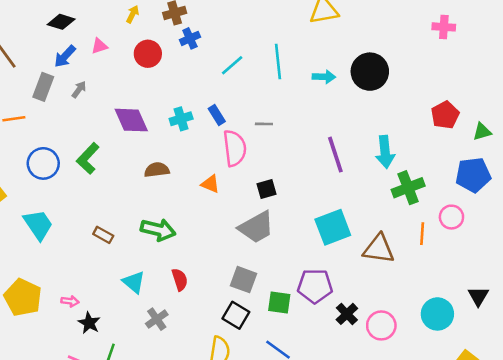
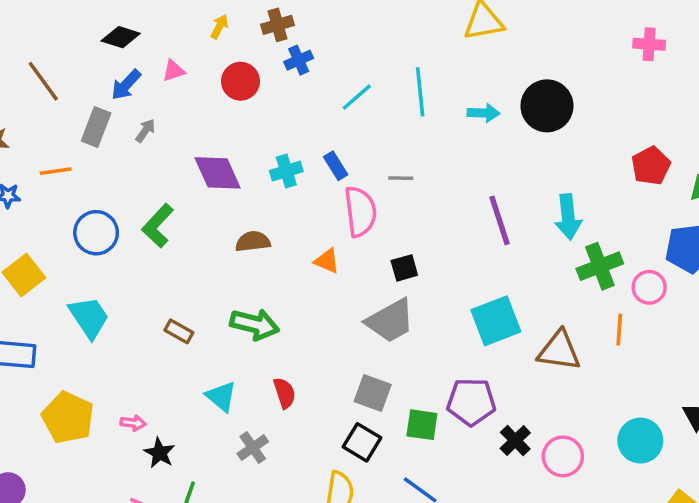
pink circle: (451, 217) -> (649, 287), moved

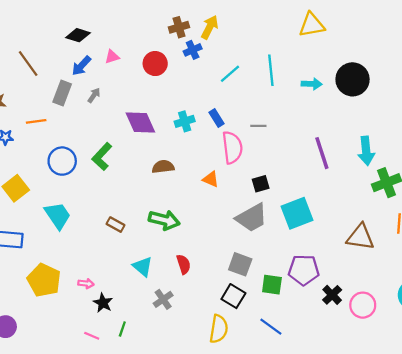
yellow arrow: (219, 27) -> (210, 27), moved, size x1.5
cyan square: (496, 321) -> (297, 213), moved

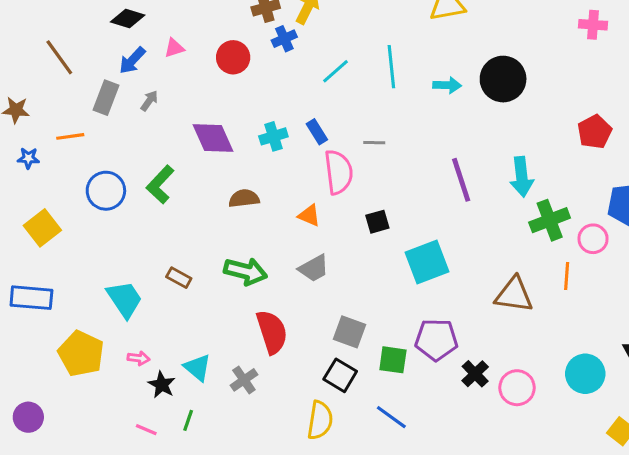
cyan trapezoid: (58, 215) -> (125, 299), moved
gray trapezoid: (252, 218) -> (314, 268), moved, size x0.7
red semicircle: (184, 264) -> (272, 332), size x1.6
cyan triangle: (143, 267) -> (197, 368), moved

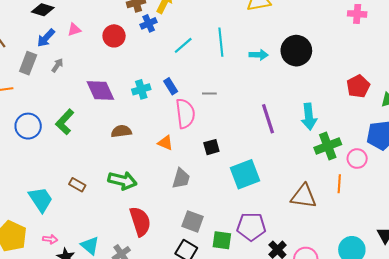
gray trapezoid: (314, 268) -> (181, 178), moved, turned -45

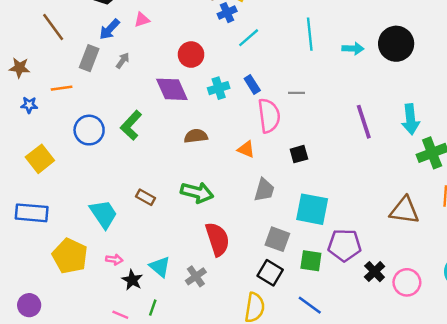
red circle: (114, 36) -> (191, 55), moved
cyan line: (183, 45) -> (249, 38), moved
cyan square: (245, 174) -> (312, 209), moved, turned 32

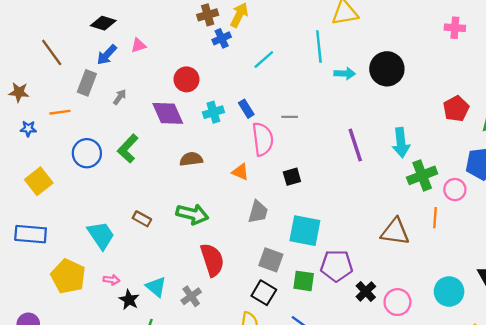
cyan line: (310, 34) -> (319, 47), moved
cyan line: (249, 38) -> (264, 59), moved
gray arrow: (123, 61) -> (120, 97), moved

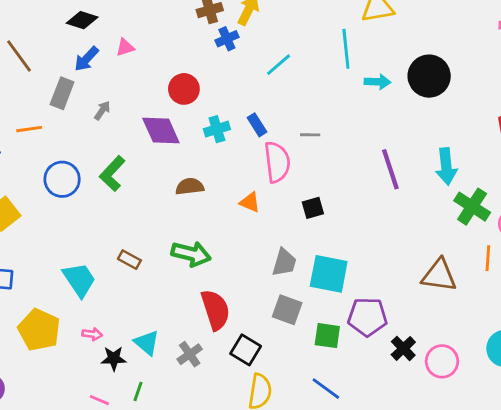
green cross: (422, 175) -> (472, 207), turned -36
gray trapezoid: (258, 212) -> (284, 262), moved
black square: (264, 293) -> (246, 350), moved
black star: (129, 300) -> (114, 358), turned -30

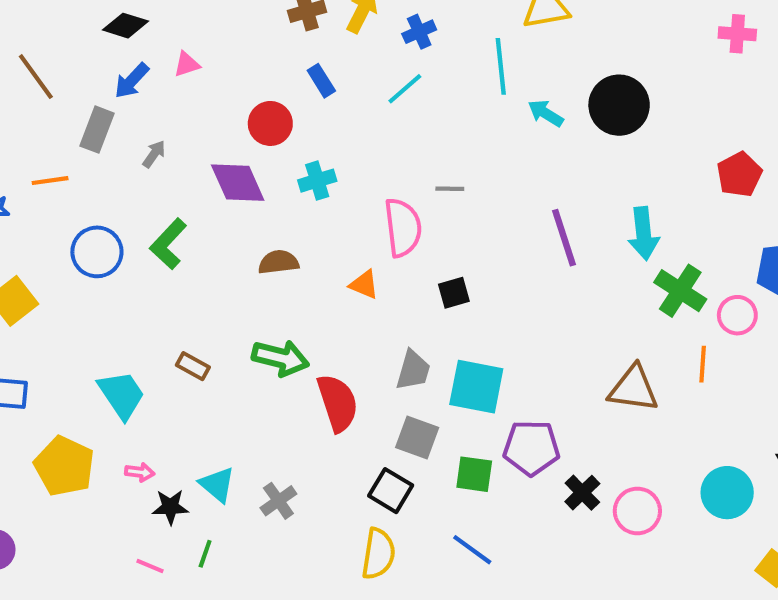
blue cross: (227, 39) -> (419, 32), moved
cyan arrow: (377, 82) -> (546, 113), turned -150
blue rectangle: (257, 125) -> (321, 81), moved
red semicircle: (215, 310) -> (338, 403), moved
black square: (246, 350) -> (391, 491), moved

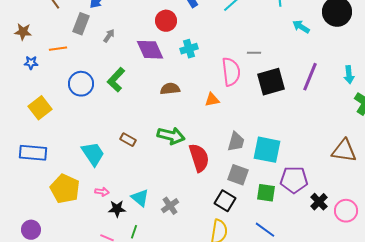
cyan arrow: (546, 113) -> (301, 27), moved
cyan arrow: (644, 234) -> (349, 75), size x0.7
purple line: (564, 238) -> (310, 77), turned 40
orange triangle: (364, 285) -> (212, 100), turned -35
black square: (454, 293) -> (271, 82), moved, size x1.8

